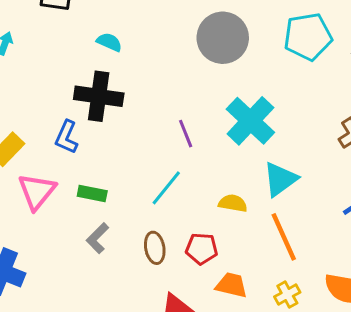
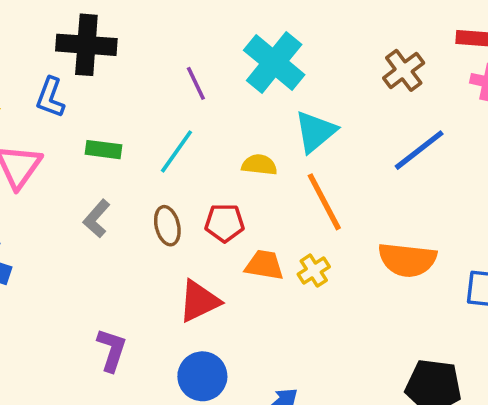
green rectangle: (92, 193) -> (104, 150), moved
yellow cross: (287, 295) -> (314, 271), moved

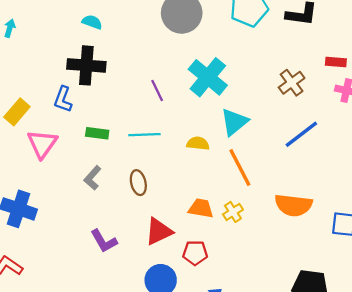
cyan line: (176, 151) -> (144, 135), turned 52
red pentagon: (225, 223) -> (195, 253), moved
purple L-shape: (112, 350) -> (104, 241), moved, turned 132

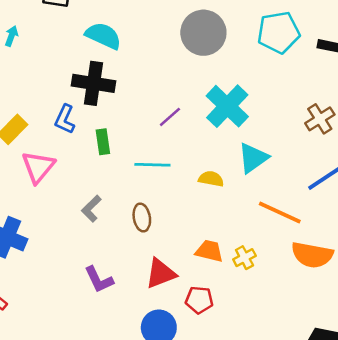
cyan semicircle: (92, 22) -> (103, 36), size x1.6
purple line: (157, 91) -> (170, 117), turned 70
green rectangle: (97, 133) -> (103, 142), moved, turned 70
orange line: (240, 168) -> (280, 212), moved, turned -42

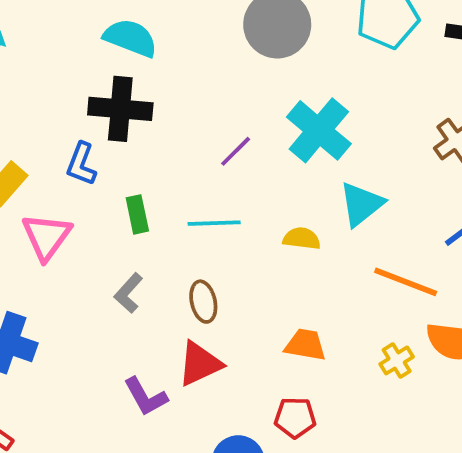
green rectangle: (103, 142) -> (137, 214), moved
yellow cross: (244, 258) -> (397, 360), moved
red triangle: (161, 273) -> (200, 364), moved

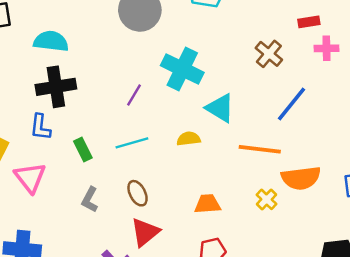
cyan triangle: (361, 204) -> (220, 108), turned -36

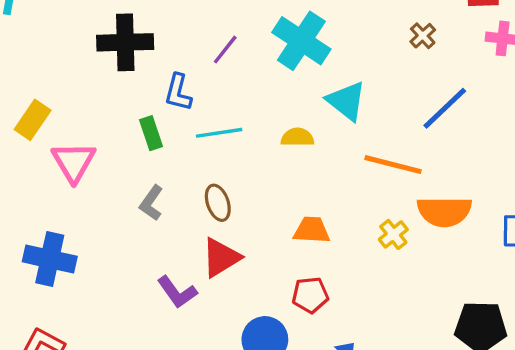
brown cross: (269, 54) -> (423, 36), size x0.7
purple line: (134, 95) -> (225, 50), moved
blue L-shape: (40, 127) -> (178, 92), moved

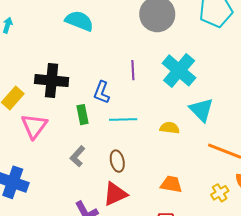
black cross: (125, 42) -> (52, 81), moved
purple line: (225, 50) -> (133, 70), turned -48

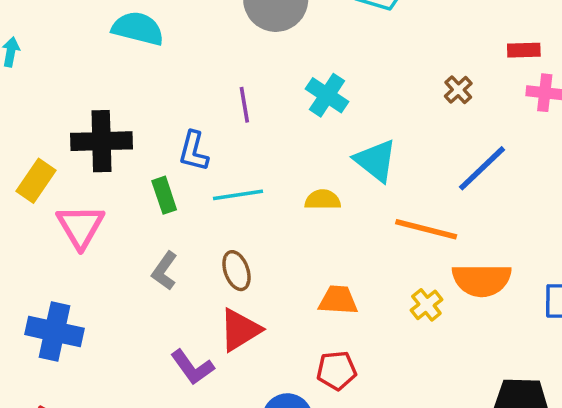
cyan cross: (179, 70) -> (327, 95), size x0.7

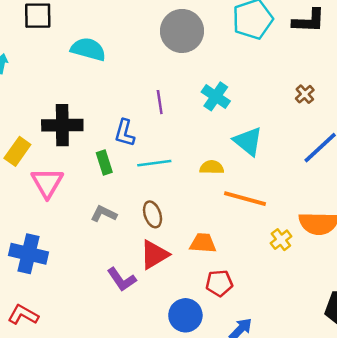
orange line: (426, 229) -> (245, 199), moved
gray L-shape: (164, 271) -> (104, 214), turned 80
orange trapezoid: (338, 300) -> (203, 243), moved

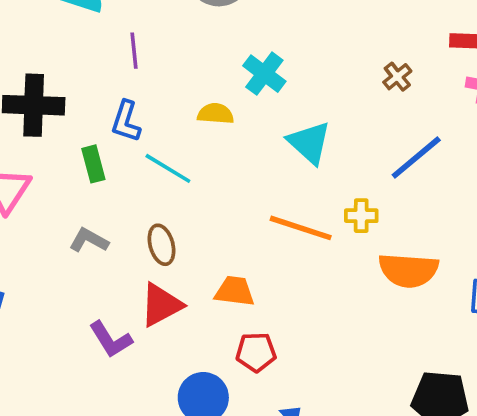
purple line: (160, 102) -> (134, 51), moved
cyan line: (154, 163) -> (168, 168), turned 36
yellow semicircle: (212, 167) -> (216, 114), moved
yellow cross: (281, 240) -> (361, 216), moved, turned 35

